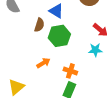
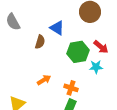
green hexagon: (59, 36) -> (78, 52), moved

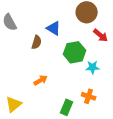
red arrow: (101, 47) -> (101, 35), moved
orange cross: (71, 88) -> (89, 96), moved

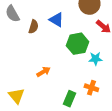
brown semicircle: (37, 42) -> (33, 27), moved
yellow triangle: (14, 104) -> (16, 96), turned -30

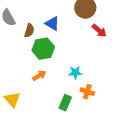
green hexagon: (77, 44) -> (43, 49), moved
cyan star: (95, 59) -> (75, 73), moved

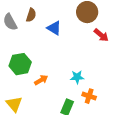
brown semicircle: (29, 31) -> (31, 15), moved
green hexagon: (43, 49) -> (20, 64), moved

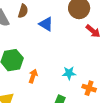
orange arrow: (41, 80) -> (33, 76), turned -40
orange cross: (89, 96) -> (89, 88), moved

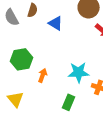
cyan star: (69, 73) -> (79, 72), size x1.5

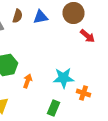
blue triangle: (56, 23) -> (40, 17), moved, turned -42

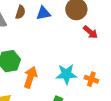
orange arrow: (28, 81) -> (30, 77), size x1.5
orange cross: (84, 93) -> (91, 79), moved

